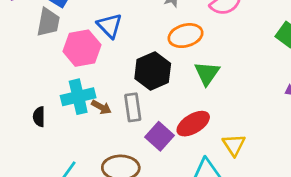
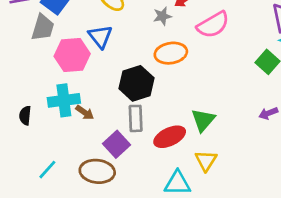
green triangle: (207, 73) -> (203, 120), moved
gray rectangle: (133, 107) -> (136, 118), moved
purple square: (159, 136) -> (116, 144), moved

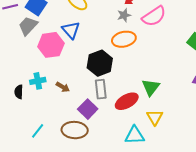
gray star: (162, 16) -> (124, 15), moved
gray trapezoid: (43, 27) -> (28, 26), turned -150
cyan cross: (64, 100) -> (38, 81), moved, size x0.7

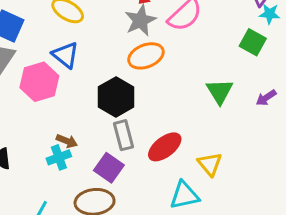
gray star: (124, 15) -> (140, 20), size x1.5
cyan cross: (38, 81) -> (59, 157), moved
green triangle: (151, 87) -> (220, 91), moved

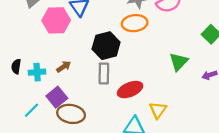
brown arrow: (67, 141) -> (64, 67), turned -72
cyan cross: (59, 157) -> (37, 72), moved
purple square: (109, 168) -> (57, 97), moved

